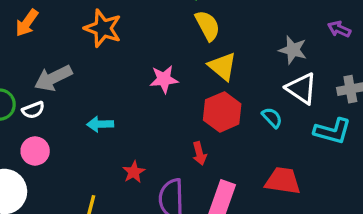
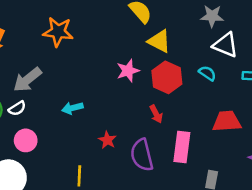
pink star: (164, 79) -> (128, 71), moved

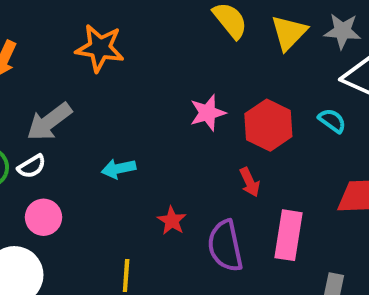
yellow triangle: (159, 41) -> (289, 33), moved, turned 45

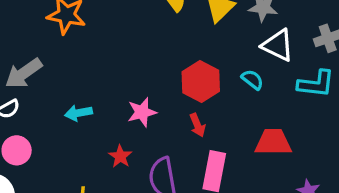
pink star: (208, 113) -> (142, 112), moved
red arrow: (250, 182) -> (197, 125), moved

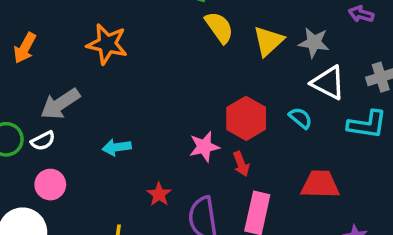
pink star: (142, 112) -> (204, 147), moved

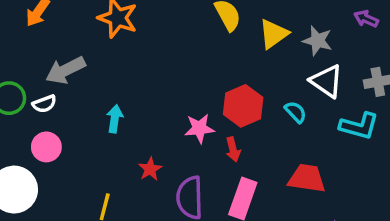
cyan arrow: (117, 147) -> (115, 119), turned 100

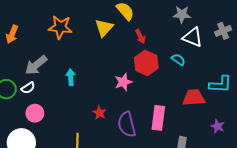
yellow triangle: (274, 34) -> (104, 28), moved
cyan arrow: (115, 119) -> (71, 77), moved
cyan L-shape: (359, 126) -> (220, 84), moved
red arrow: (233, 149) -> (140, 36), moved

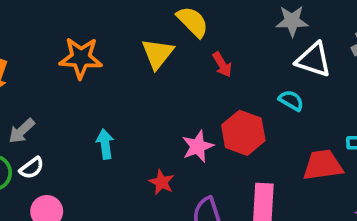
red hexagon: (146, 63) -> (243, 133), moved
gray arrow: (36, 65) -> (22, 131), moved, size x0.7
red star: (99, 113) -> (162, 182), moved

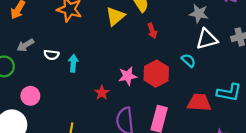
white triangle: (314, 60) -> (207, 39), turned -45
white semicircle: (32, 168) -> (51, 55), moved, turned 32

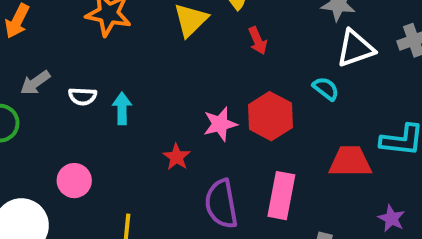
pink circle: (30, 96) -> (74, 181), moved

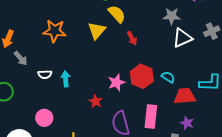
gray arrow: (35, 83) -> (21, 58), moved, turned -91
cyan semicircle: (326, 89) -> (168, 77), moved
purple star: (391, 218) -> (187, 123), moved

